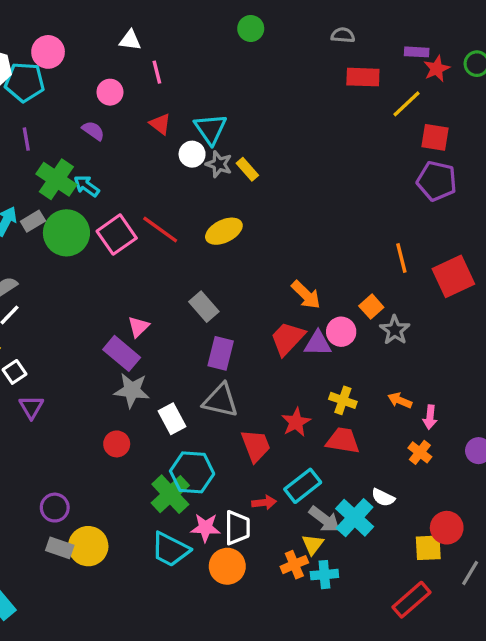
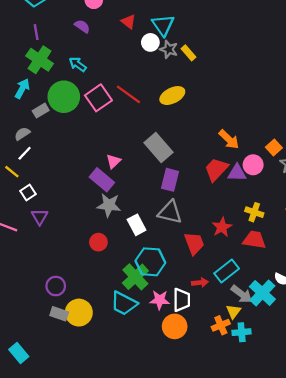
green cross: (56, 179) -> (40, 60), moved
gray rectangle: (33, 221) -> (41, 111), moved
gray rectangle: (204, 307) -> (158, 147), size x1.4
cyan trapezoid: (170, 549) -> (124, 303), moved

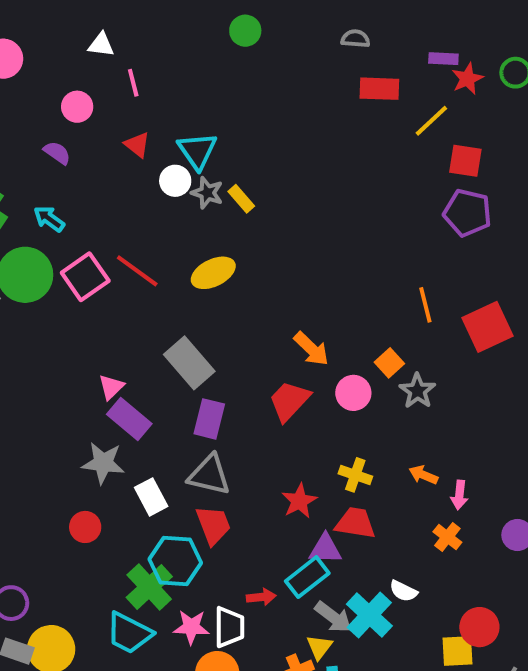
purple triangle: (237, 173) -> (325, 549), moved
purple rectangle: (102, 180) -> (129, 419), moved
red trapezoid: (194, 243) -> (213, 525), moved

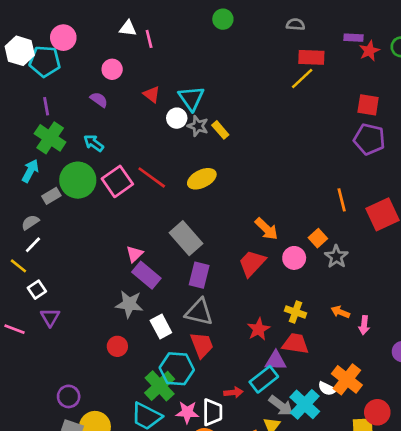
pink line: (133, 83) -> (149, 39), moved
yellow line: (431, 121) -> (302, 79), moved
orange cross: (447, 537) -> (347, 379), moved, size x1.6

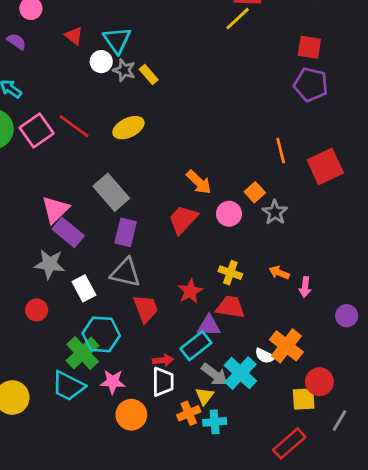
pink triangle: (135, 254) -> (55, 209), size x1.5
red trapezoid: (202, 345) -> (146, 308), moved
white trapezoid: (212, 412) -> (163, 382), moved

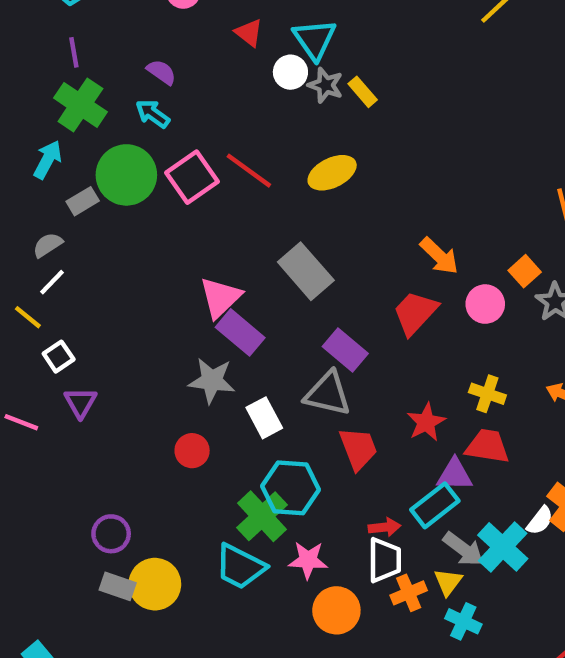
purple semicircle: (17, 41) -> (161, 72), moved
purple rectangle: (126, 232) -> (345, 350), moved, turned -64
white semicircle: (265, 356) -> (540, 521), turned -78
orange cross: (189, 413) -> (409, 593), moved
cyan cross: (215, 422) -> (463, 621), turned 30

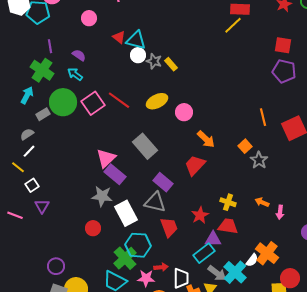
cyan triangle: (315, 39) -> (136, 40), moved, turned -40
purple line: (74, 52) -> (50, 46), moved
pink circle: (485, 304) -> (184, 112), moved
white rectangle: (264, 418) -> (126, 213), size x1.4
red arrow: (385, 527) -> (161, 267), moved

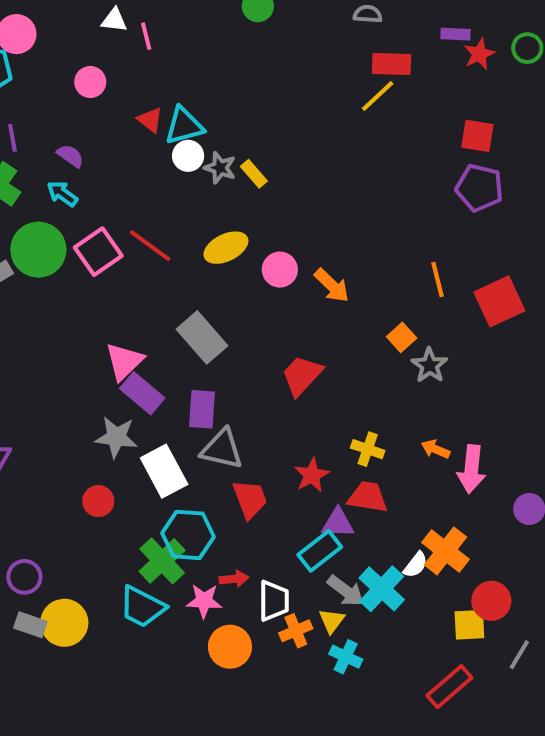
cyan triangle: (136, 40) -> (184, 126), turned -30
orange arrow: (206, 139) -> (332, 286), moved
purple rectangle: (163, 182) -> (202, 409), moved, turned 54
pink arrow: (280, 212) -> (471, 469), size x1.6

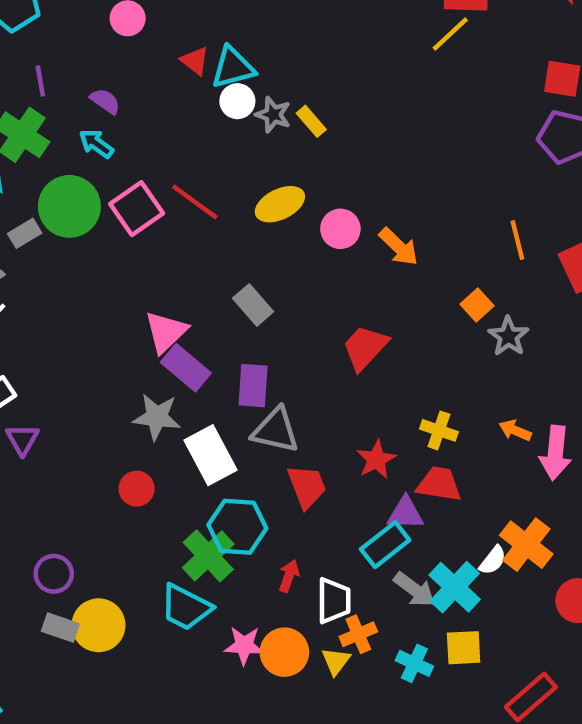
gray rectangle: (202, 337) -> (253, 305), size x0.7
red arrow: (234, 579) -> (289, 576), turned -64
pink star: (204, 601) -> (244, 645), moved
yellow triangle: (332, 621) -> (336, 661), moved
yellow square: (469, 625) -> (464, 648), moved

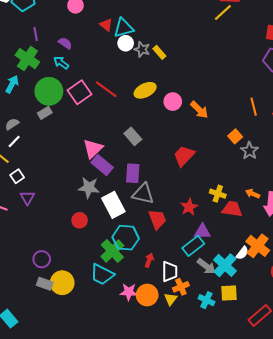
gray rectangle: (25, 233) -> (45, 113), moved
red trapezoid: (439, 484) -> (232, 209), moved

